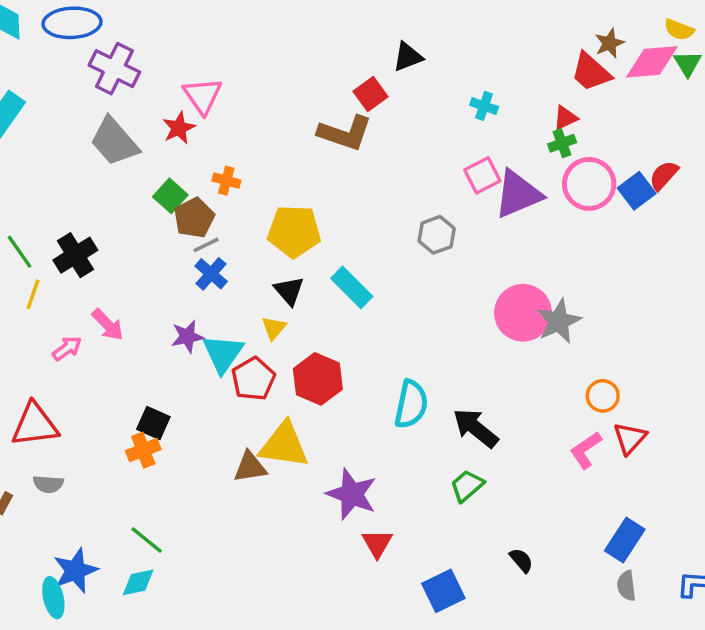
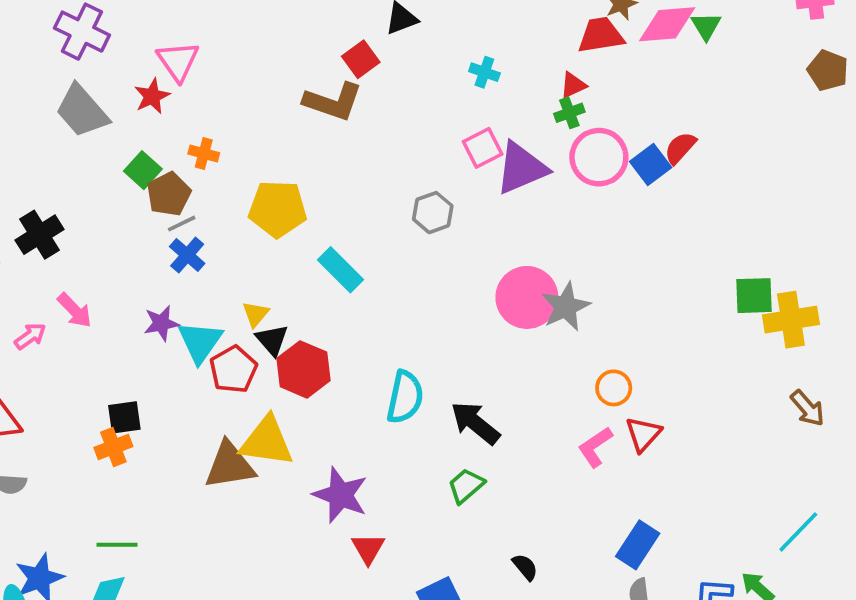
red trapezoid: (591, 72) -> (601, 35), turned 129
black triangle: (289, 291) -> (272, 340), moved
black square: (153, 423) -> (124, 417), turned -32
brown triangle: (250, 467) -> (230, 465), size x1.4
green line: (147, 540) -> (117, 545), turned -39

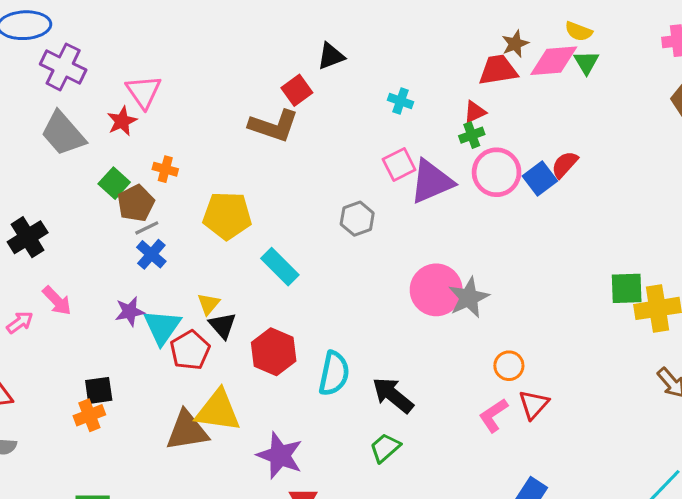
red hexagon: (304, 369) -> (274, 352), moved

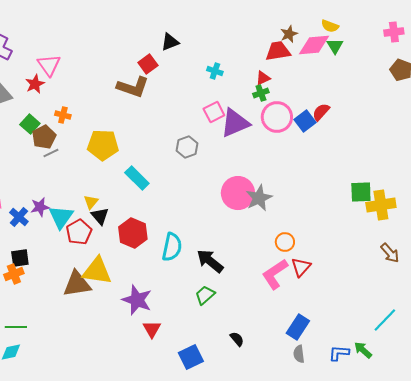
blue cross: (151, 254) -> (19, 217), moved
pink L-shape: (493, 415) -> (275, 274), size x1.4

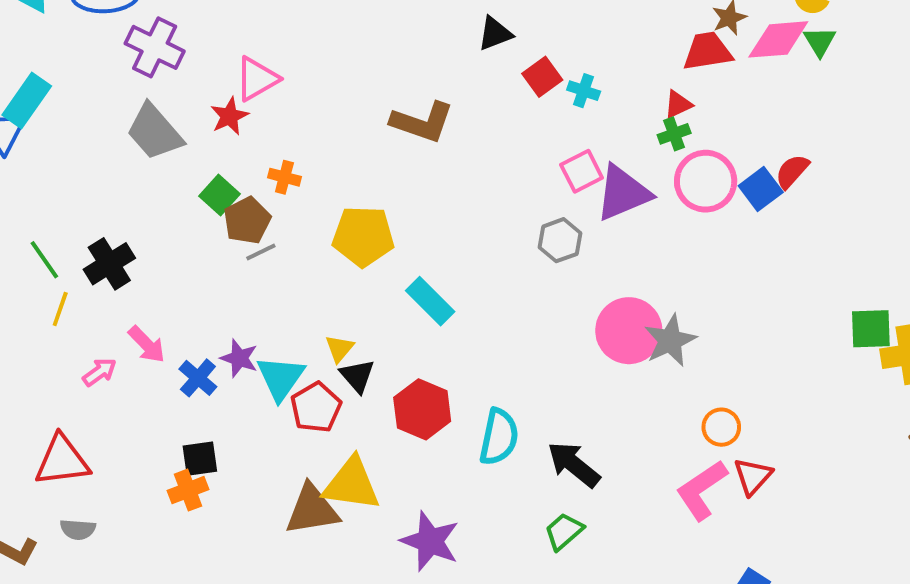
red square: (148, 64) -> (542, 77), moved
pink triangle: (49, 65) -> (257, 79), turned 35
gray hexagon: (187, 147) -> (560, 240), moved
purple star: (40, 207) -> (239, 358), turned 30

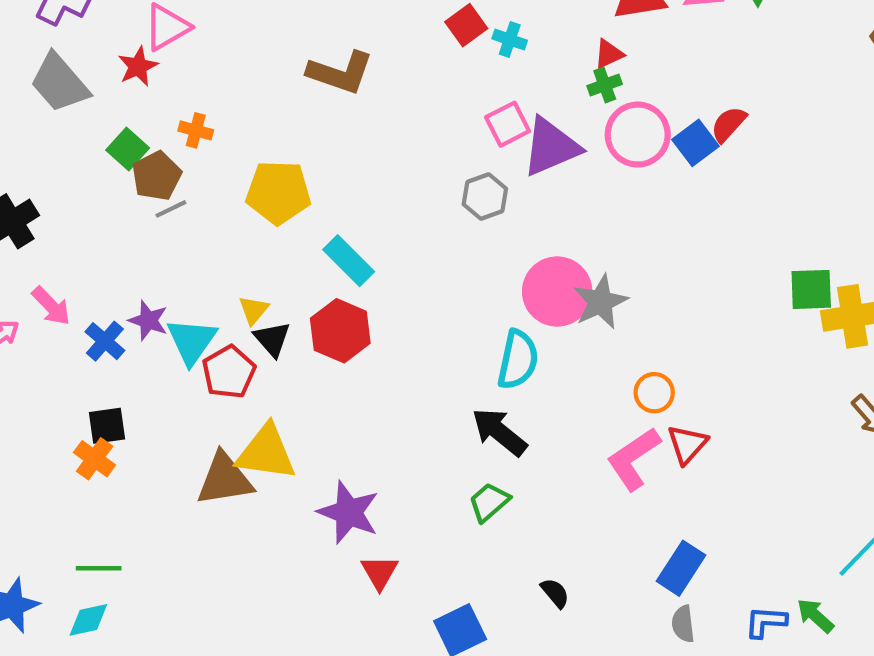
red hexagon: (422, 409) -> (340, 331), moved
cyan semicircle: (499, 437) -> (518, 360), moved
orange cross: (188, 490) -> (95, 459), turned -33

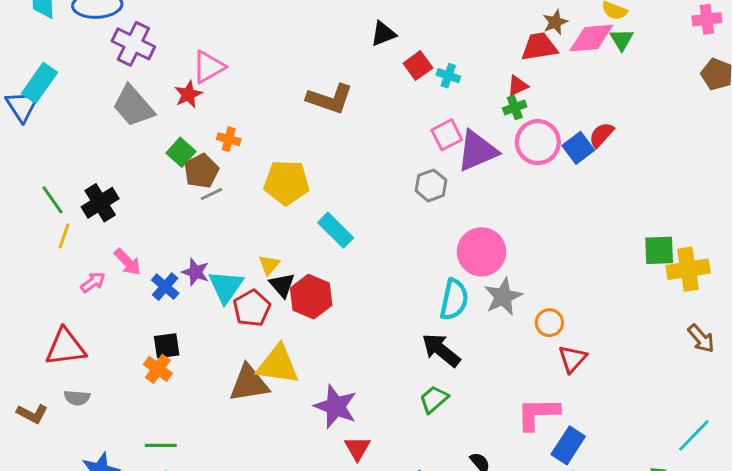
gray star: (601, 302) -> (503, 297), moved
red hexagon: (340, 331) -> (311, 297), moved
pink L-shape: (634, 459) -> (538, 414), moved, turned 33

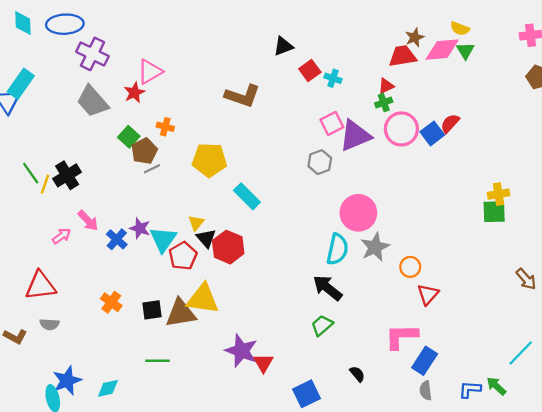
yellow line: (64, 236) -> (45, 184), moved
yellow cross: (688, 269) -> (498, 194), moved, size x0.7
black square: (167, 346) -> (152, 310), moved
purple star: (336, 406) -> (241, 351), moved
green line: (161, 445) -> (158, 361), moved

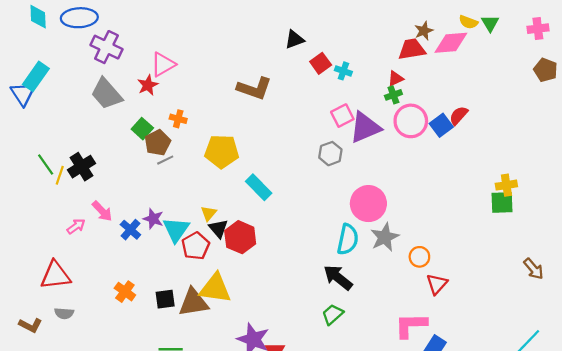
green triangle: (465, 51) -> (490, 23), moved

